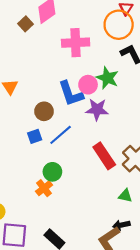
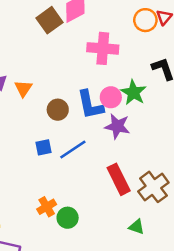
brown square: (25, 24) -> (49, 20), size x1.5
orange circle: (119, 25) -> (145, 20), moved, size x0.7
brown circle: (44, 111) -> (58, 110), moved
green circle: (52, 172) -> (68, 218), moved

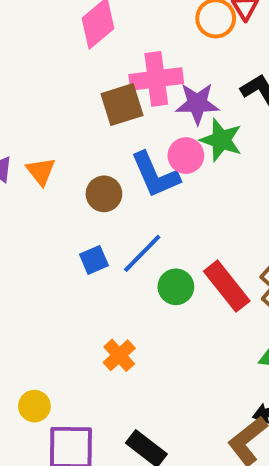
brown square: (49, 20) -> (122, 105), moved, turned 30
purple star: (117, 126) -> (197, 104), moved
green circle: (68, 218) -> (176, 287), moved

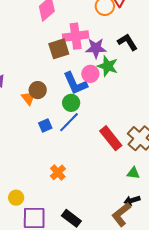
orange triangle: (41, 171) -> (28, 98), moved
brown circle: (104, 194) -> (38, 90), moved
green circle: (176, 287) -> (71, 103), moved

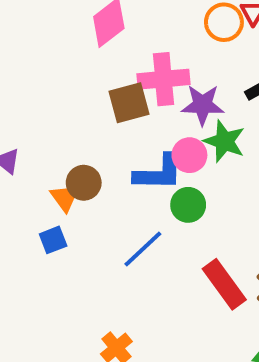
blue L-shape: (75, 83) -> (159, 173), turned -68
green circle: (71, 103) -> (188, 205), moved
blue square: (45, 125) -> (53, 240), moved

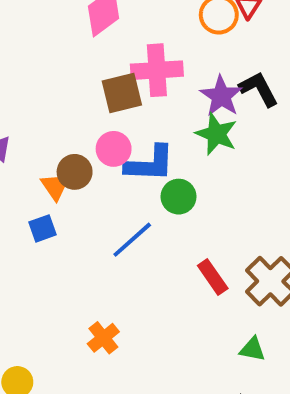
purple star: (203, 105) -> (221, 96), moved, turned 30
pink circle: (189, 155) -> (114, 149), moved
red rectangle: (224, 284) -> (213, 277), size x0.7

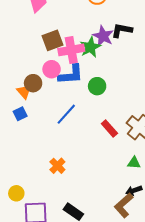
pink cross: (157, 70) -> (71, 50), moved
black L-shape: (259, 89) -> (122, 30), turned -45
green star: (216, 134) -> (90, 47), moved, turned 30
green circle: (179, 197) -> (97, 86), moved

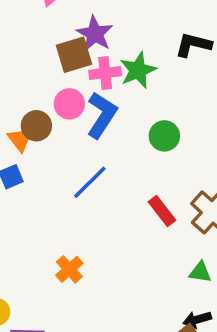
purple star: (103, 36) -> (95, 34), moved
pink cross: (71, 50) -> (105, 73), size x0.7
blue L-shape: (71, 75) -> (102, 115), turned -56
green circle: (97, 86) -> (164, 136), moved

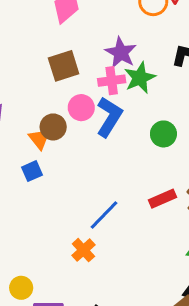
purple star: (95, 34) -> (121, 53), moved
brown square: (74, 55) -> (64, 66), moved
blue line: (90, 182) -> (104, 215), moved
red rectangle: (162, 211) -> (162, 199), turned -75

